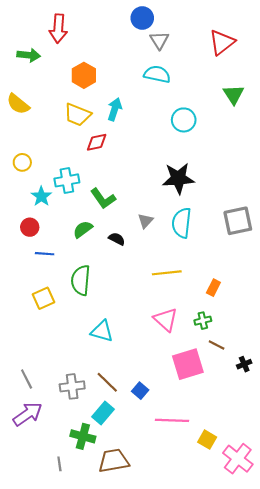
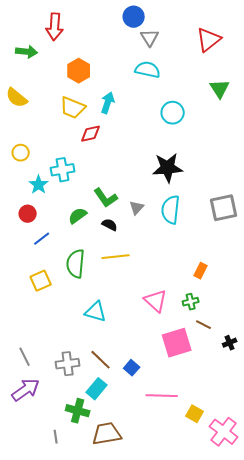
green L-shape: (103, 198) -> (106, 198), moved
blue line: (45, 254) -> (42, 239), turned -42
yellow line: (167, 273) -> (116, 257), moved

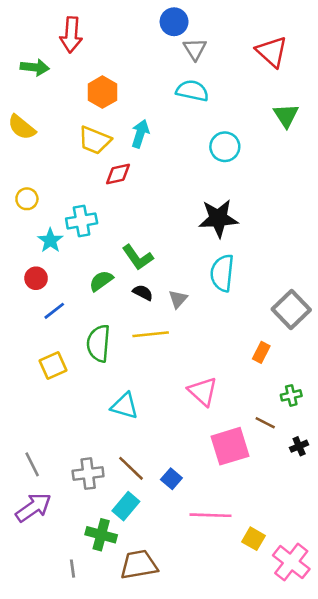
red triangle: (209, 40) -> (272, 52), turned -40
gray triangle: (137, 208) -> (178, 299), moved
gray square: (224, 208) -> (291, 309), moved, turned -32
green cross: (191, 302) -> (291, 395), moved

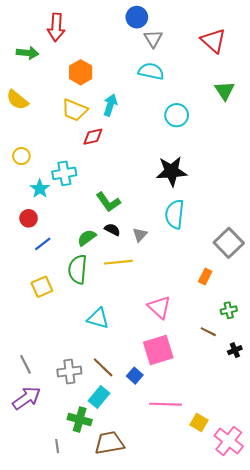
green semicircle: (101, 281) -> (87, 238), moved
pink square: (230, 446) -> (158, 350), moved

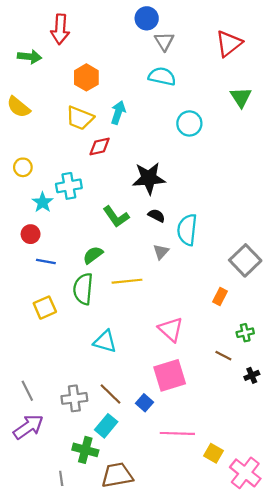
red triangle: (213, 41) -> (229, 44), turned 40
black star: (172, 171) -> (149, 178), moved
black semicircle: (112, 230) -> (157, 215), moved
gray triangle: (140, 235) -> (161, 252), moved
blue line: (43, 244) -> (46, 261), turned 48

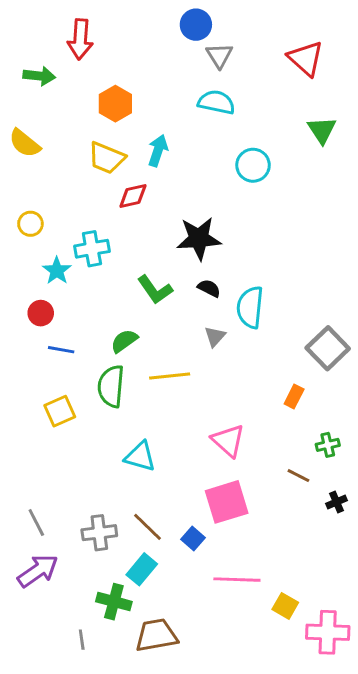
red triangle: (229, 44) -> (306, 58), turned -40
pink cross: (245, 473) -> (328, 632), turned -36

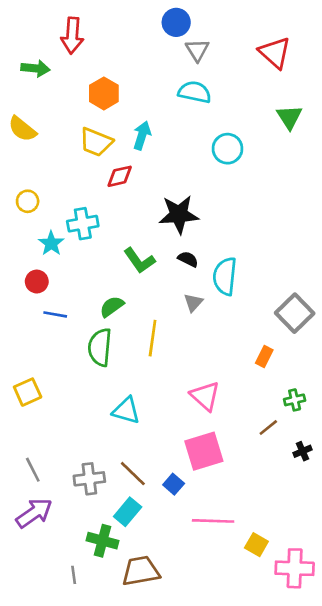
yellow line: (170, 376) -> (153, 338), turned -76
yellow square: (60, 411) -> (28, 392), moved
brown line: (298, 476) -> (268, 428), turned -66

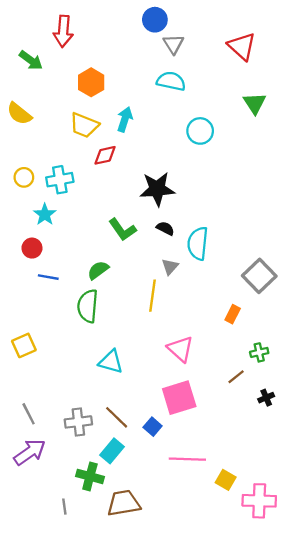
green arrow: (35, 68) -> (31, 60), turned 30
cyan cross: (83, 224) -> (60, 180), moved
yellow line: (153, 338) -> (153, 296), moved

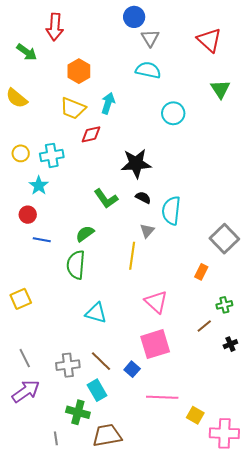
cyan rectangle: (112, 451) -> (97, 390), turned -70

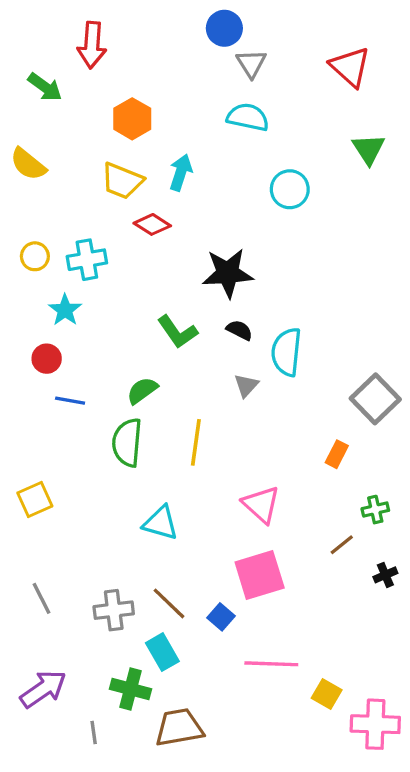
red diamond: (91, 134) -> (152, 224), turned 45
yellow line: (132, 256) -> (196, 442), moved
purple arrow: (26, 391) -> (43, 689), moved

